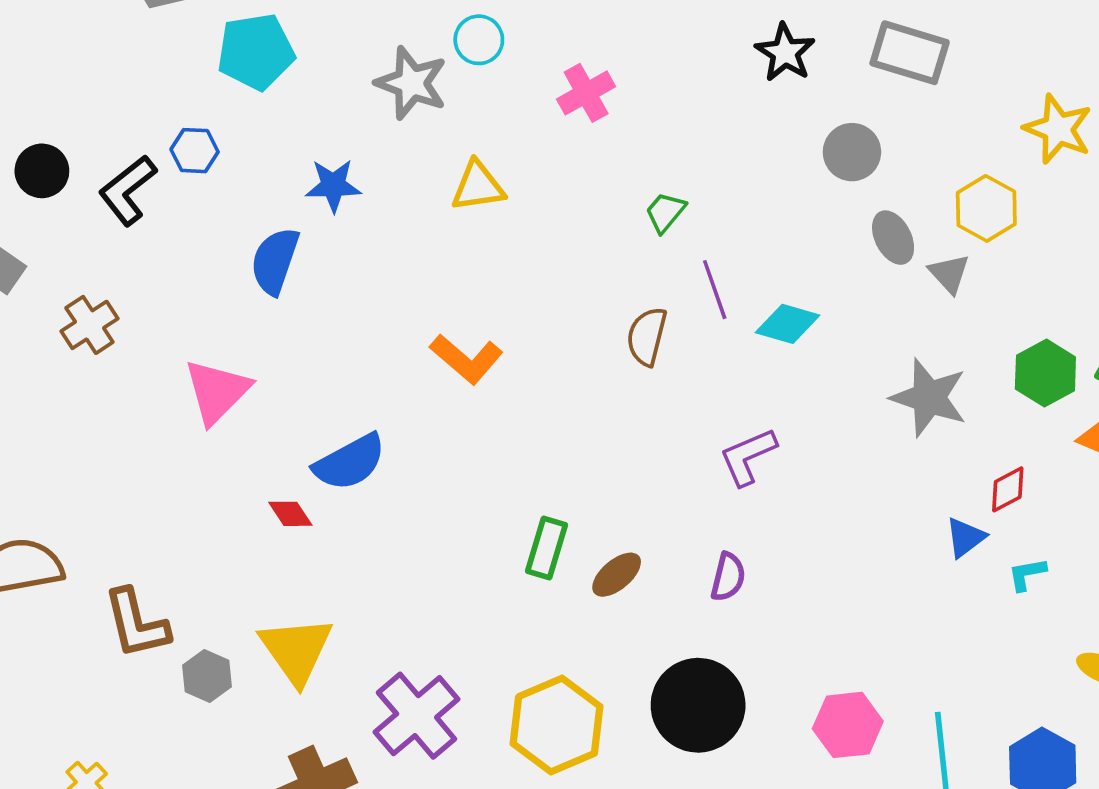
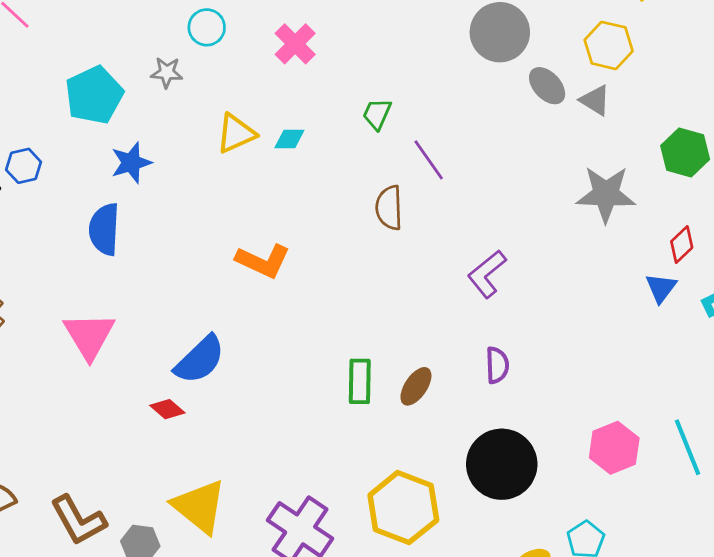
cyan pentagon: (256, 52) -> (94, 95), moved
gray star: (411, 83) -> (167, 72), size x0.6
gray circle: (852, 152) -> (500, 32), size x1.4
cyan diamond: (788, 324) -> (289, 139), moved, size x0.7

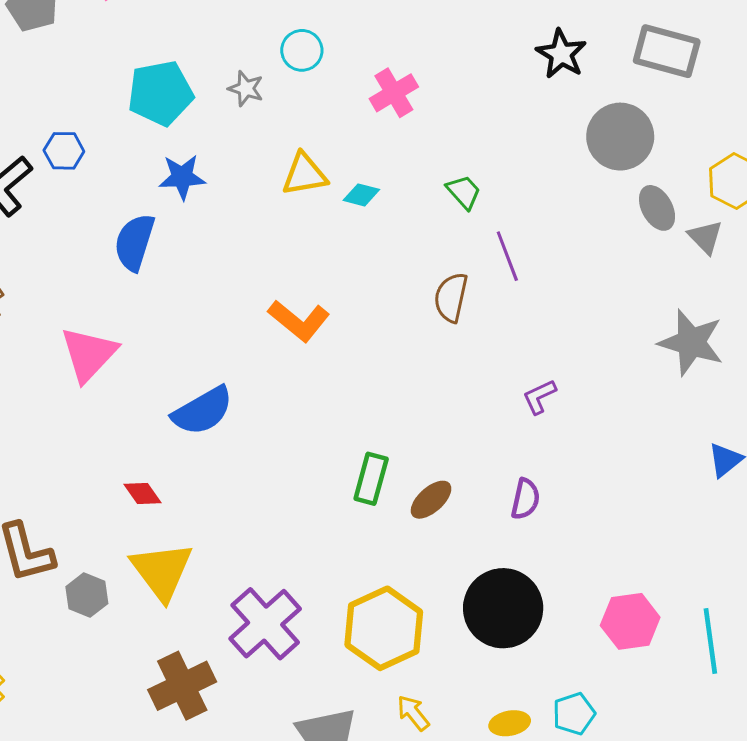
green trapezoid: (377, 114) -> (464, 192), turned 100
purple L-shape: (487, 274) -> (539, 397), size x0.7
red diamond: (167, 409) -> (143, 493), moved

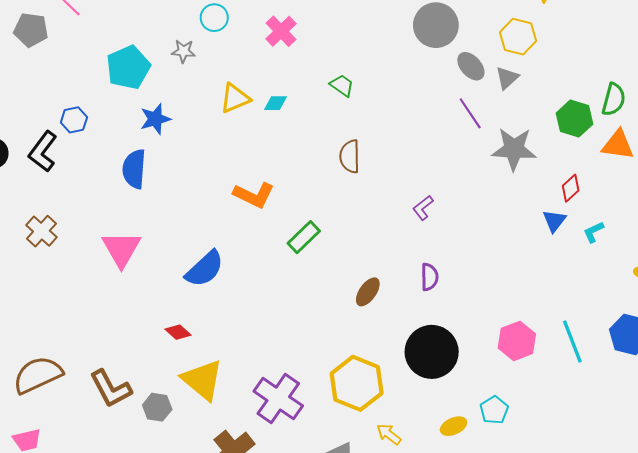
gray triangle: (705, 237) -> (507, 78), turned 45
purple line: (507, 256) -> (470, 113), moved
green rectangle: (371, 479) -> (304, 237), moved, turned 44

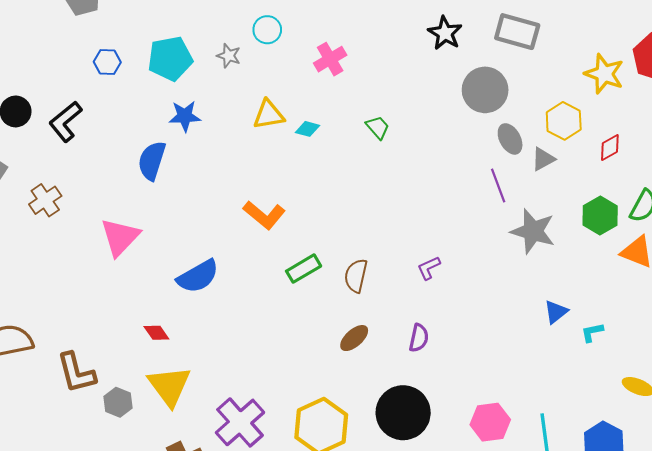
blue hexagon: (74, 120) -> (107, 62), moved
brown semicircle: (350, 156) -> (356, 276), moved
red diamond: (571, 188) -> (610, 148), moved

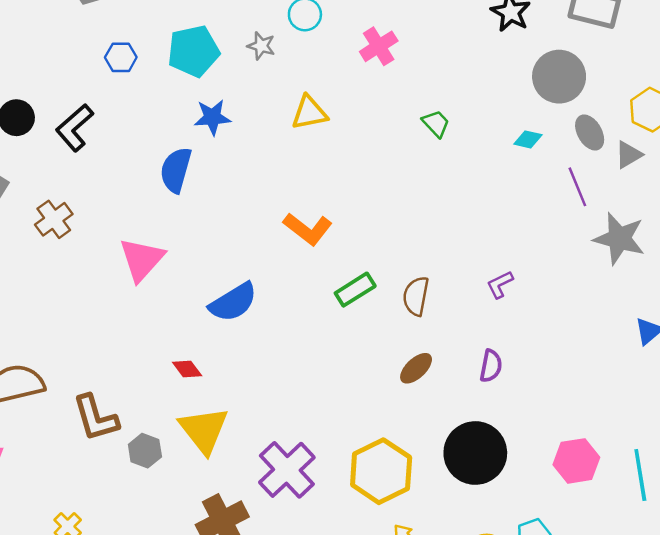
cyan diamond: (307, 129) -> (528, 139), moved

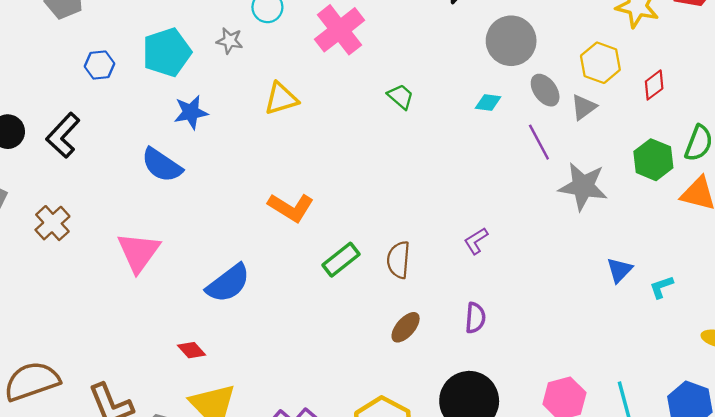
pink cross: (379, 46) -> (339, 30), size x1.4
blue semicircle: (176, 170) -> (162, 165), turned -66

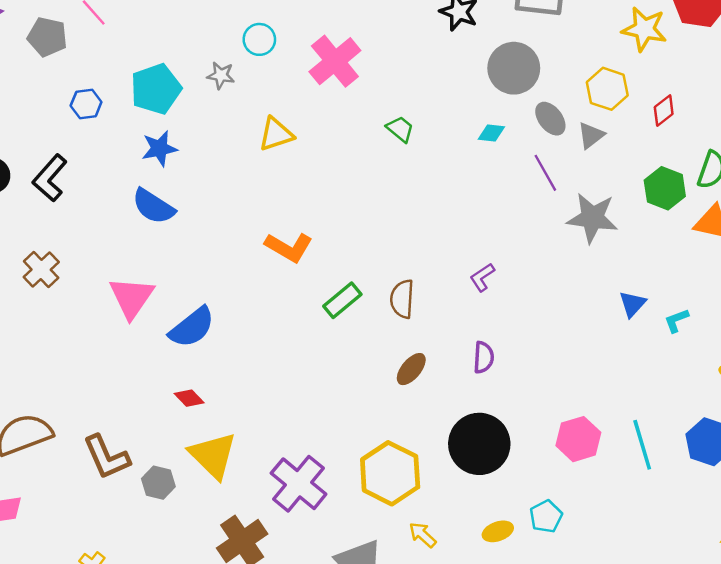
blue star: (191, 112) -> (159, 149), moved
blue semicircle: (228, 283) -> (192, 327), moved

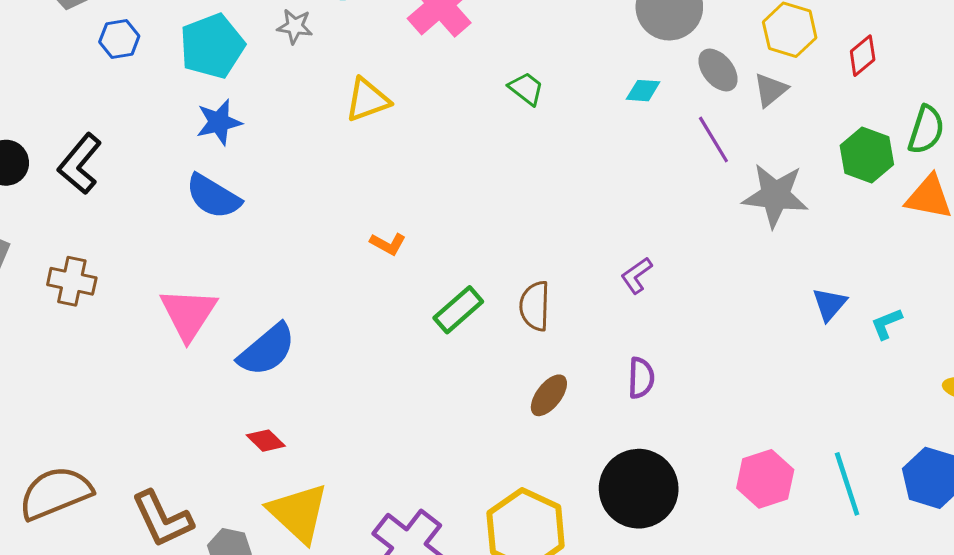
blue hexagon: (86, 104) -> (119, 39), moved
orange L-shape: (289, 247) -> (388, 244), size x0.6
brown cross: (41, 270) -> (72, 281), turned -33

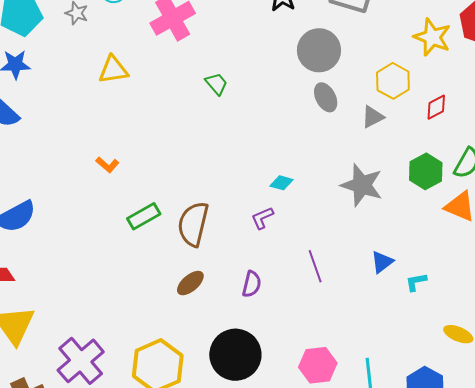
gray ellipse: (718, 70) -> (326, 97), moved
cyan diamond: (643, 91) -> (281, 183), moved
purple line: (713, 140) -> (315, 266), moved
brown semicircle: (535, 306) -> (193, 224), size x1.4

